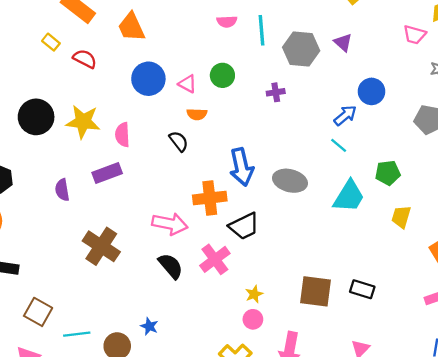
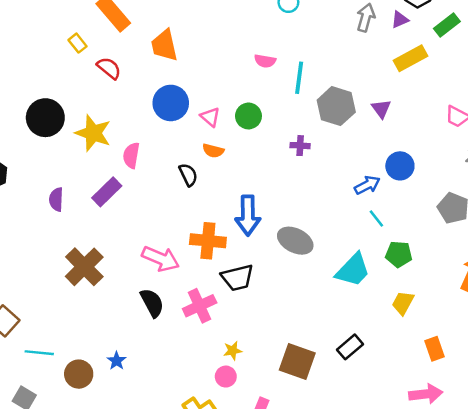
cyan line: (339, 145) -> (376, 219), moved
purple rectangle: (107, 173) -> (107, 192), turned -36
black rectangle: (362, 289) -> (350, 347), moved, turned -70

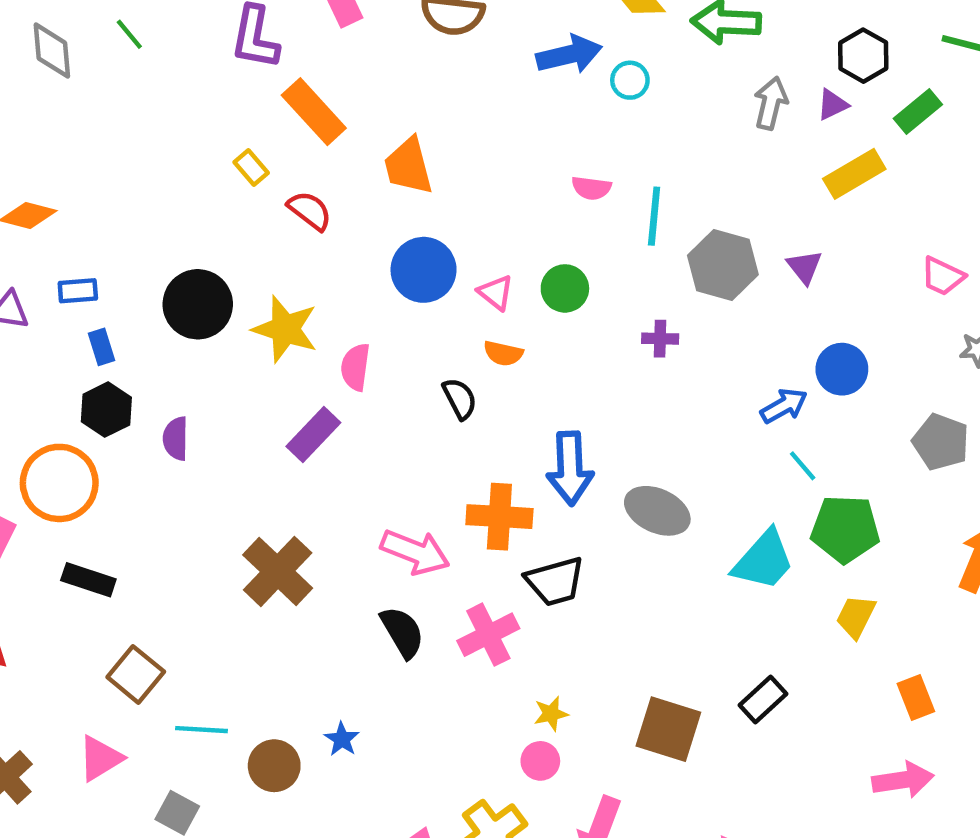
purple semicircle: (56, 199) -> (176, 439), moved
green pentagon: (399, 254) -> (845, 529), size x1.4

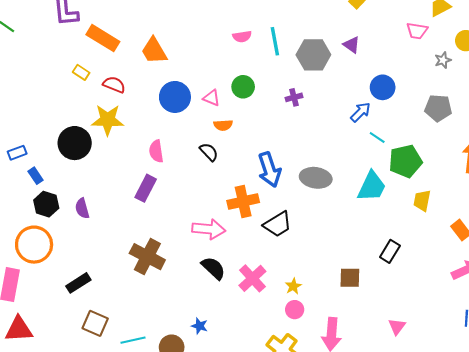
yellow star: (285, 329) -> (108, 120), moved
black rectangle: (88, 580) -> (78, 283), moved, turned -35
pink cross: (488, 635) -> (252, 278), moved
brown square: (668, 729) -> (350, 278), size x0.7

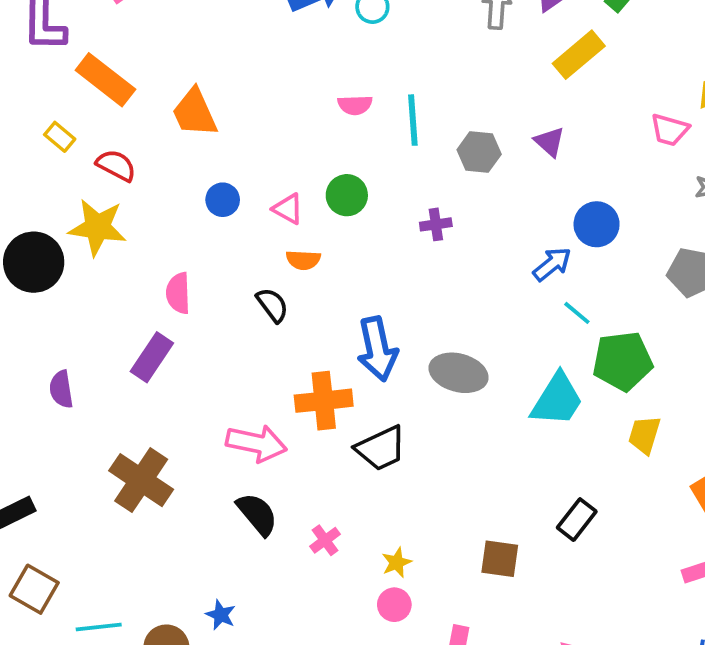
gray hexagon: (313, 55) -> (479, 152), size x0.7
blue circle: (175, 97) -> (223, 200), size x0.6
purple semicircle: (82, 208) -> (61, 389), moved
pink cross: (252, 278) -> (325, 540), size x0.6

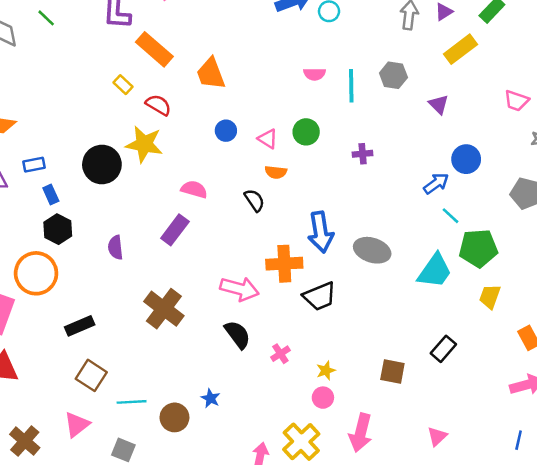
gray hexagon: (479, 152) -> (393, 75), moved
pink semicircle: (178, 293) -> (194, 189), turned 105

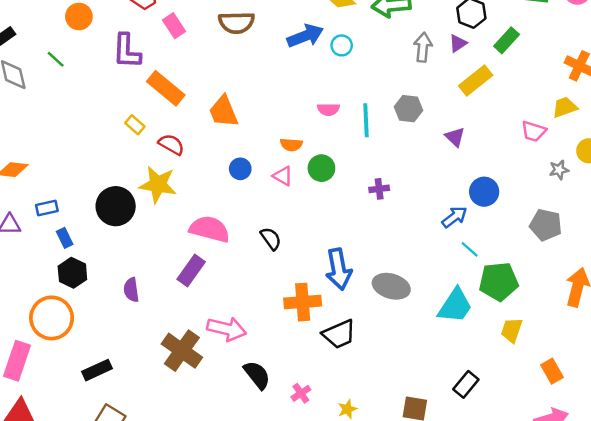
orange semicircle: (276, 172) -> (291, 145), moved
pink semicircle: (194, 189) -> (210, 229), size x1.5
pink arrow: (239, 289) -> (227, 329), moved

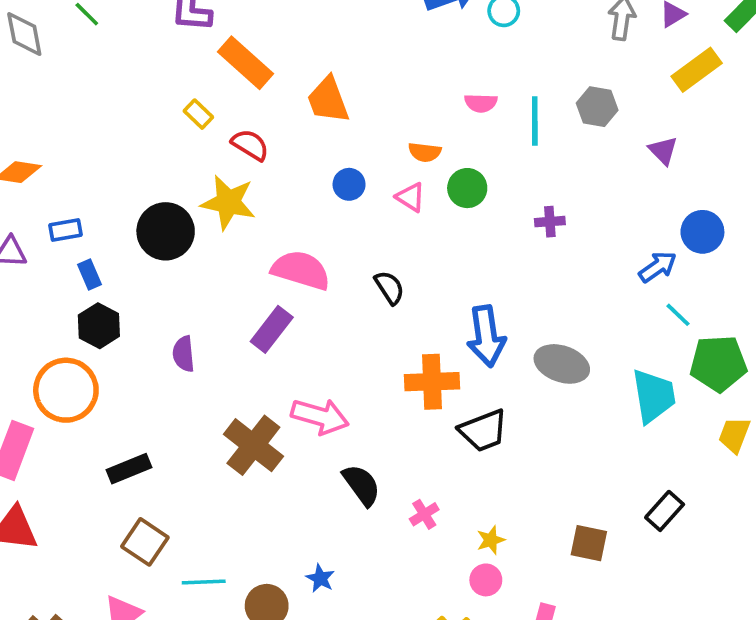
cyan trapezoid: (455, 306) -> (654, 396), turned -45

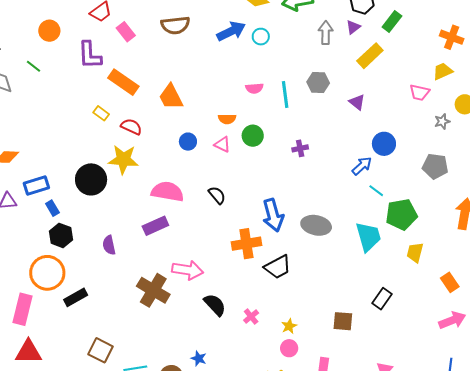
blue rectangle: (66, 230) -> (36, 185), size x1.4
purple rectangle: (272, 329) -> (155, 226), turned 35
black rectangle: (129, 469) -> (76, 297), moved

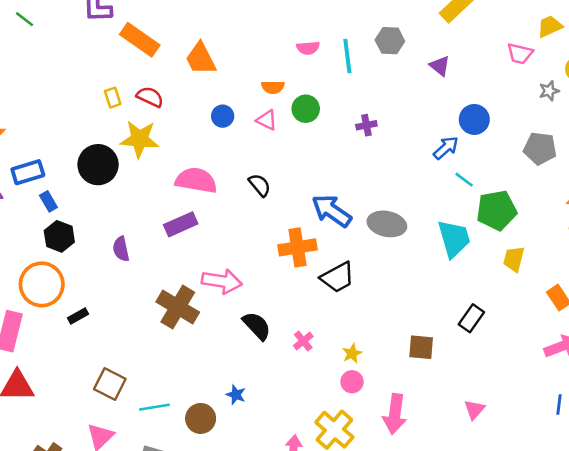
yellow rectangle: (101, 113) -> (113, 98), moved, turned 35
blue arrow: (273, 215) -> (332, 211), turned 140
black rectangle: (76, 297) -> (78, 316), size x0.7

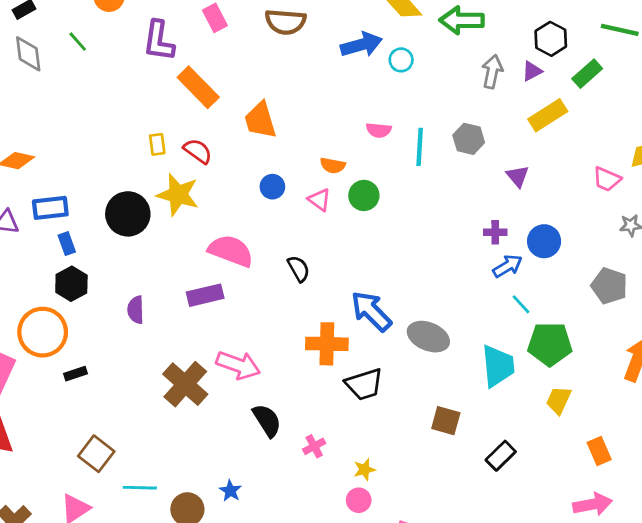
purple cross: (366, 125) -> (495, 232), moved
brown square: (421, 347) -> (446, 421), moved

